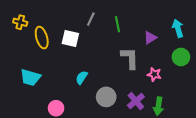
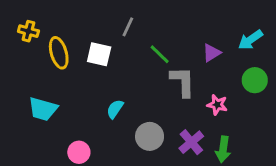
green line: (117, 24) -> (160, 54), moved, turned -35
cyan arrow: (178, 28) -> (250, 40), turned -108

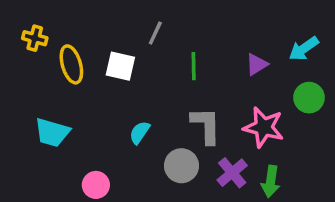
green line: (160, 54) -> (194, 66), turned 45
gray L-shape: (183, 82) -> (206, 126), moved
pink star: (217, 105) -> (264, 127), size x1.6

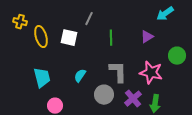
cyan arrow: (304, 49) -> (165, 14), moved
cyan trapezoid: (52, 133) -> (42, 78), moved, turned -120

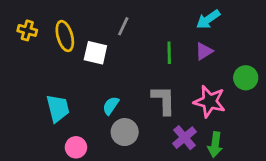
cyan arrow: (165, 14) -> (208, 19), moved
yellow ellipse: (41, 37) -> (65, 36), moved
green line: (111, 38) -> (169, 53), moved
gray circle: (104, 95) -> (125, 132), moved

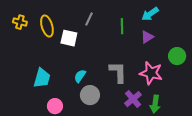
green line: (169, 53) -> (122, 26), moved
cyan trapezoid: (58, 108) -> (42, 78), turned 30

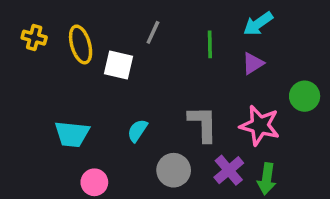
cyan trapezoid: (42, 78) -> (72, 134), turned 80
gray circle: (90, 95) -> (174, 170), moved

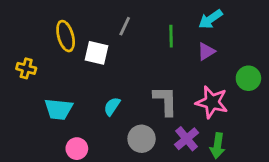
yellow cross: (34, 38) -> (26, 68), moved

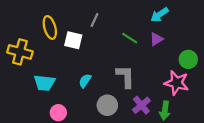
green line: (171, 36) -> (130, 38), moved, turned -56
yellow cross: (26, 68) -> (20, 52), size x1.6
pink star: (212, 102) -> (177, 83), moved

